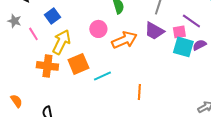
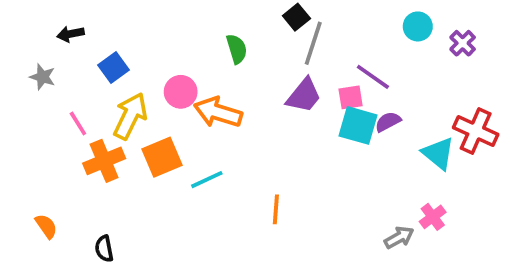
pink circle: (98, 29) -> (181, 92), moved
purple trapezoid: (154, 31) -> (304, 96), turned -80
pink line: (33, 34) -> (78, 124), moved
orange arrow: (124, 40) -> (218, 112), moved, turned -140
orange cross: (47, 66) -> (104, 161), turned -30

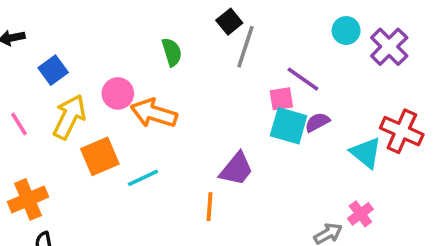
purple cross: (463, 43) -> (389, 47), size x1.5
purple trapezoid: (304, 96) -> (236, 169), moved
orange cross: (104, 161) -> (28, 199), moved

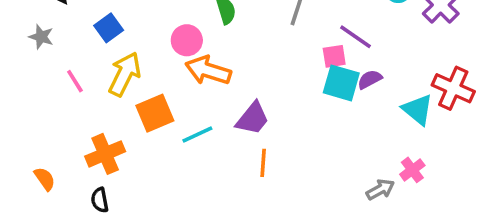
pink circle: (118, 93) -> (187, 40), moved
purple trapezoid: (236, 169) -> (253, 118), moved
orange cross: (28, 199) -> (105, 154), moved

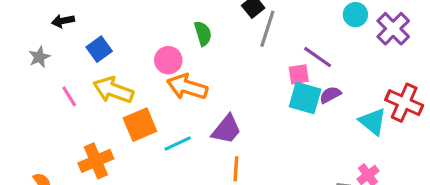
gray star: (41, 37) -> (39, 57), turned 30
yellow arrow: (125, 74) -> (113, 90), turned -96

